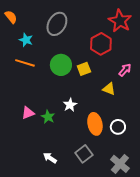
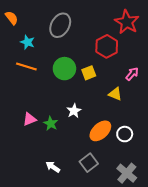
orange ellipse: (95, 124) -> (100, 131), turned 60

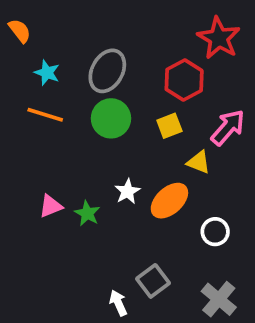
gray ellipse: (60, 25) -> (107, 71), moved
yellow square: (89, 73) -> (169, 126), moved
pink arrow: (132, 74) -> (228, 128), size x1.5
orange ellipse: (100, 131) -> (169, 201), moved
white arrow: (53, 167) -> (118, 303), moved, turned 32

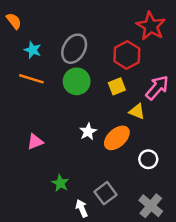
green star: (87, 213) -> (60, 183), moved

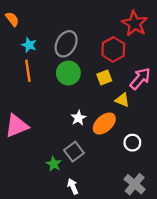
orange line: (31, 79) -> (28, 71), turned 65
pink triangle: (35, 142) -> (17, 126), moved, size x1.6
gray square: (106, 193) -> (74, 152), moved

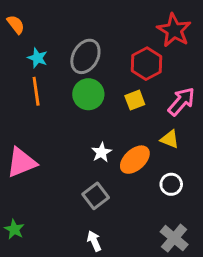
yellow triangle: (122, 100) -> (170, 139), moved
green star: (54, 164) -> (14, 229), moved

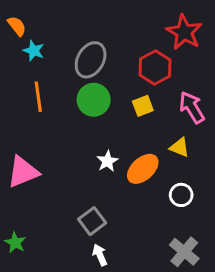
cyan star: (38, 58) -> (34, 51), moved
pink arrow: (181, 101) -> (192, 107), turned -72
gray square: (96, 196) -> (92, 221), moved

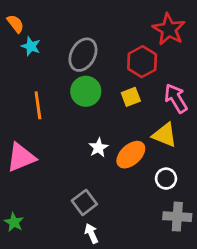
orange line: (38, 97) -> (38, 105), moved
yellow triangle: (180, 147) -> (165, 135), size x1.4
gray cross: (184, 252) -> (177, 217), moved, turned -36

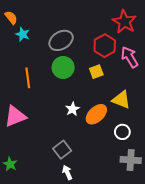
gray ellipse: (83, 55) -> (61, 40), turned 30
pink arrow: (176, 98) -> (130, 57), moved

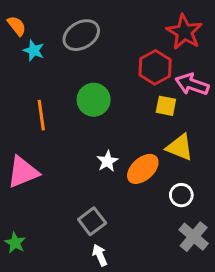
gray ellipse: (61, 40) -> (81, 35), moved
pink arrow: (130, 57) -> (192, 84), turned -40
yellow square: (96, 72) -> (166, 106), moved, turned 32
gray cross: (131, 160) -> (194, 237), turned 36

